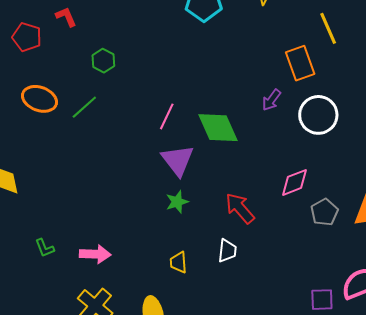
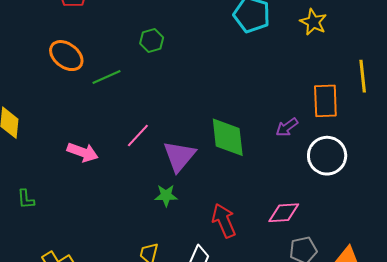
green hexagon: (103, 61) -> (152, 40), moved
pink line: (167, 116) -> (138, 135), moved
pink arrow: (95, 254) -> (83, 152), moved

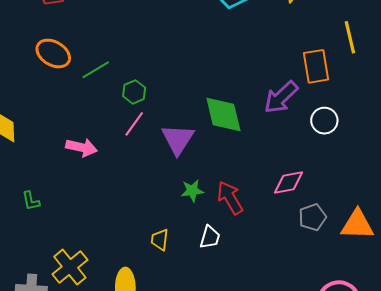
green hexagon: (152, 40) -> (134, 92), moved
purple arrow: (287, 127) -> (281, 97), size x1.6
white circle: (327, 156) -> (324, 121), size x0.7
green star: (166, 195) -> (192, 191), moved

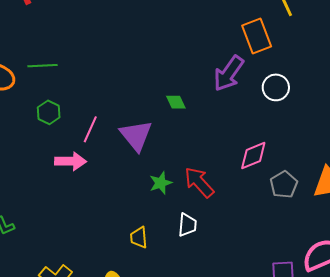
green line: (96, 70) -> (42, 66), moved, turned 40
green hexagon: (134, 92) -> (49, 112), moved
green diamond: (223, 115) -> (176, 102), size x0.5
pink arrow: (81, 147) -> (71, 161), moved

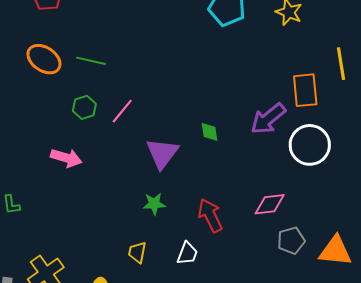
white circle: (276, 87) -> (310, 145), size x1.5
pink line: (90, 129) -> (122, 111), moved
pink arrow: (71, 161) -> (66, 158), moved
green star: (161, 183) -> (154, 204), moved

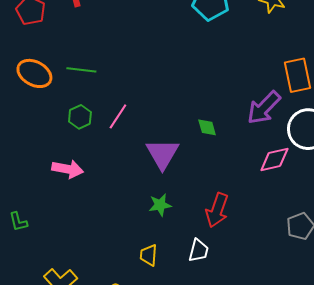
pink diamond: (270, 204) -> (274, 160), moved
red arrow: (210, 215) -> (217, 210), turned -128

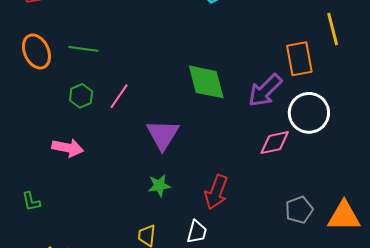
orange ellipse: (34, 73) -> (36, 51), turned 36
green diamond: (207, 127) -> (206, 82), moved, size x2.0
green L-shape: (18, 222) -> (31, 201), moved

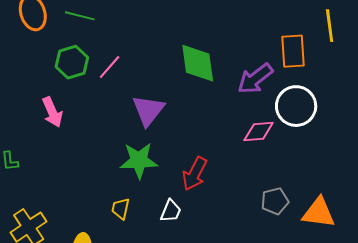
green hexagon: (81, 96) -> (72, 62), size x1.4
pink arrow: (68, 148) -> (52, 112), turned 48
green star: (159, 186) -> (139, 160), size x1.6

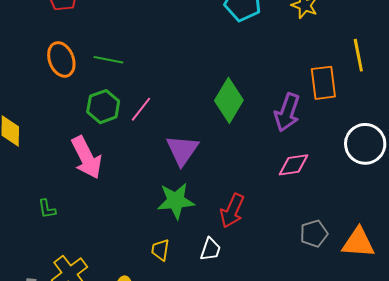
green diamond: (198, 63) -> (229, 100), turned 42
purple arrow: (255, 79) -> (287, 112), turned -30
white circle: (296, 106) -> (365, 144), moved
pink arrow: (52, 112) -> (87, 157), size x1.4

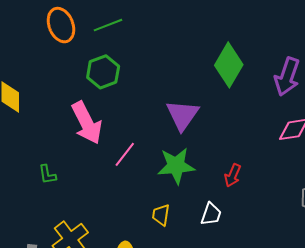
green line: (108, 60) -> (108, 25), turned -32
pink line: (141, 109) -> (125, 154), moved
red arrow: (232, 211) -> (233, 175), size x0.7

